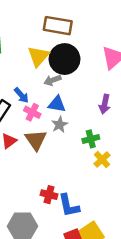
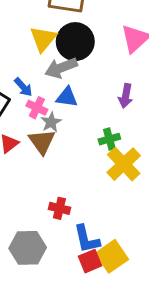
gray arrow: (53, 80) -> (61, 68), size x1.5
gray star: (60, 125) -> (51, 122), moved
yellow cross: (102, 160) -> (124, 164), size x1.6
blue L-shape: (69, 206) -> (87, 239), moved

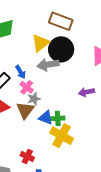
purple arrow: (126, 96) -> (86, 92), turned 56
blue triangle: (67, 97) -> (46, 118), moved
green cross: (109, 139) -> (58, 118), moved
yellow cross: (124, 164) -> (62, 136), moved, turned -30

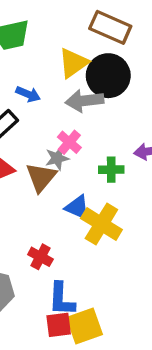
blue arrow: (21, 72) -> (28, 94), moved, turned -40
pink cross: (27, 87) -> (69, 142), moved
blue triangle: (46, 118) -> (77, 207), moved
green cross: (58, 118) -> (111, 170), moved

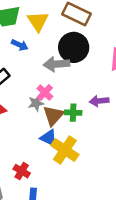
yellow triangle: (73, 63) -> (38, 21), moved, turned -30
blue arrow: (28, 94) -> (20, 45), moved
brown triangle: (41, 177) -> (53, 116), moved

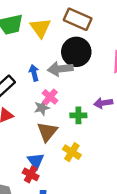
blue arrow: (20, 45) -> (34, 73), moved, turned -126
brown triangle: (53, 116) -> (47, 132), moved
blue triangle: (49, 138) -> (36, 161), moved, turned 30
yellow cross: (65, 150) -> (72, 152), size x0.7

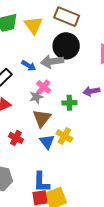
blue arrow: (34, 73) -> (29, 66), turned 136
blue triangle: (36, 161) -> (47, 142), moved
red cross: (31, 174) -> (16, 138), moved

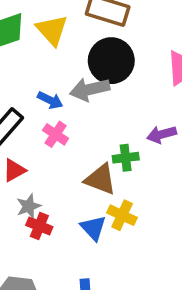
pink cross: (44, 87) -> (56, 134), moved
gray star: (36, 97) -> (29, 206), moved
brown triangle: (42, 118) -> (100, 179), moved, turned -42

